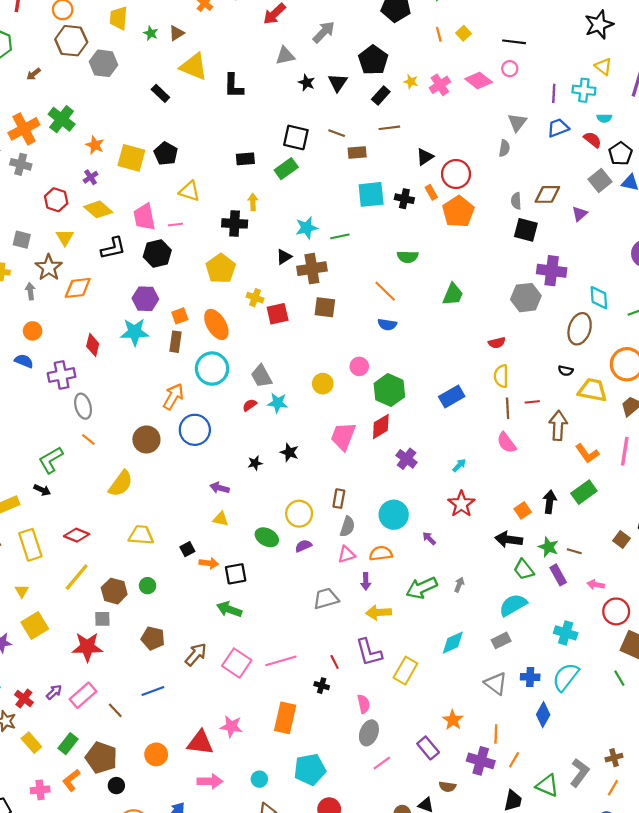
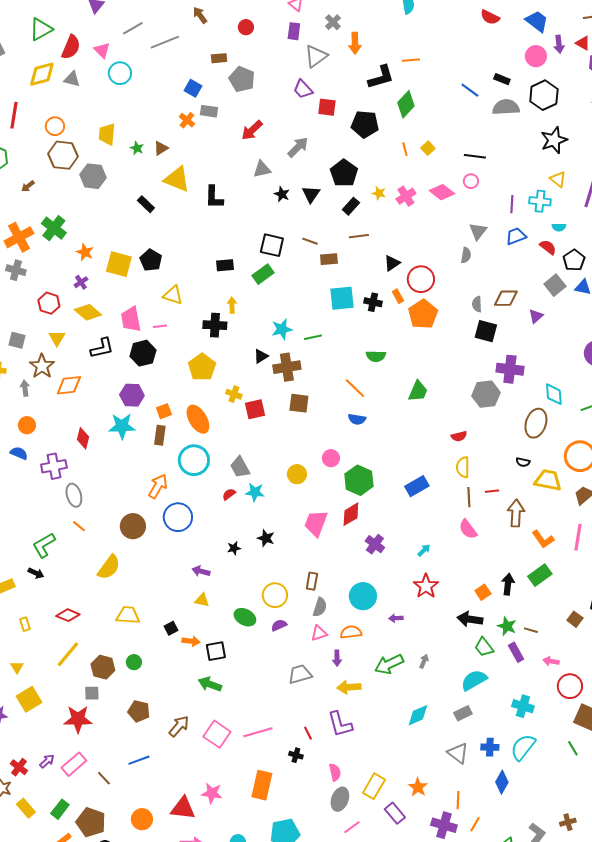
purple arrow: (429, 538) -> (396, 618), turned -48
yellow rectangle: (30, 545) -> (25, 624), size x0.5
yellow rectangle: (405, 671) -> (374, 786), moved

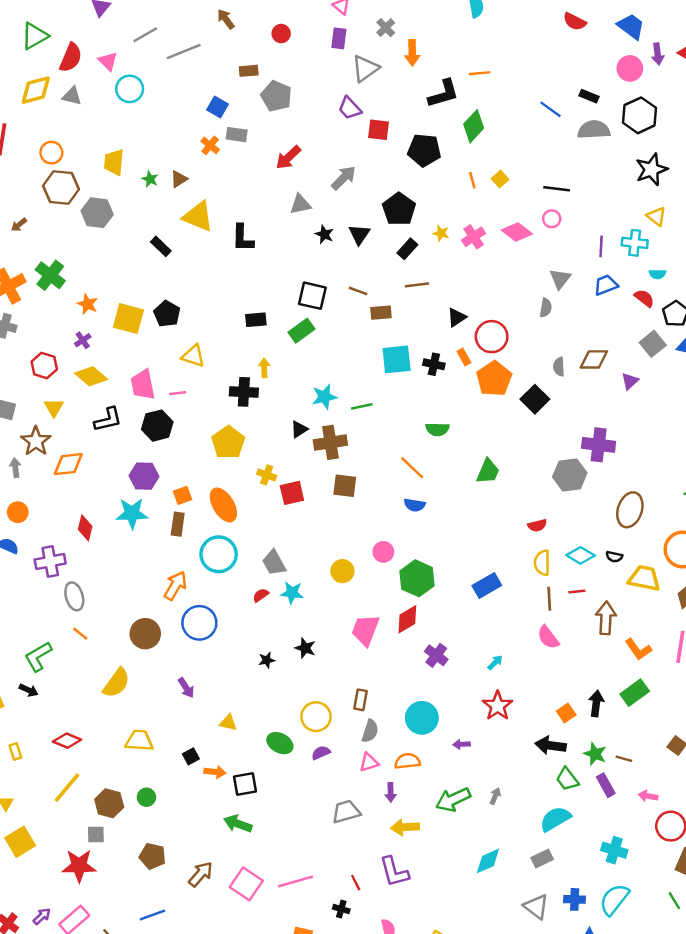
black square: (486, 331) -> (535, 399), moved, turned 30
cyan diamond: (554, 394) -> (581, 555), moved, turned -55
purple arrow: (201, 571) -> (186, 688), moved, turned -138

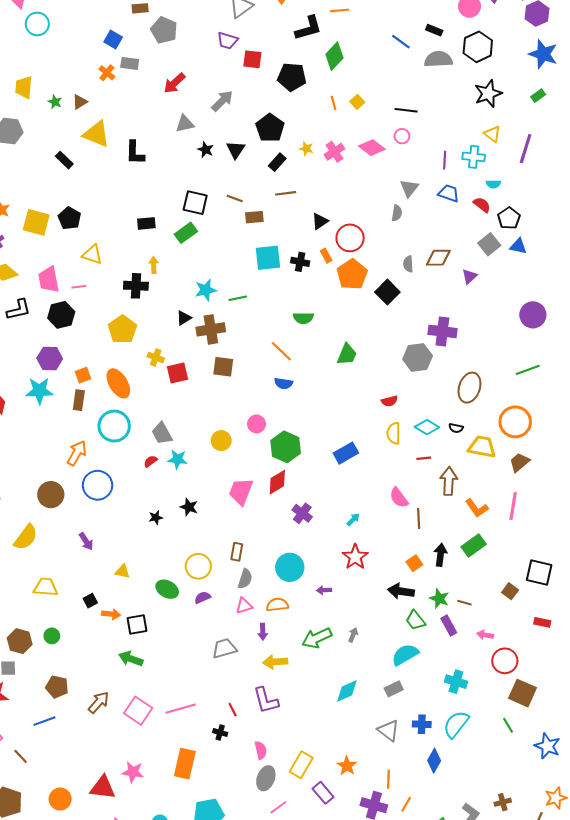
purple trapezoid: (350, 108) -> (227, 41), turned -30
blue trapezoid: (606, 285) -> (449, 193), turned 40
brown line: (549, 599) -> (419, 519), moved
blue line: (152, 915) -> (45, 721), moved

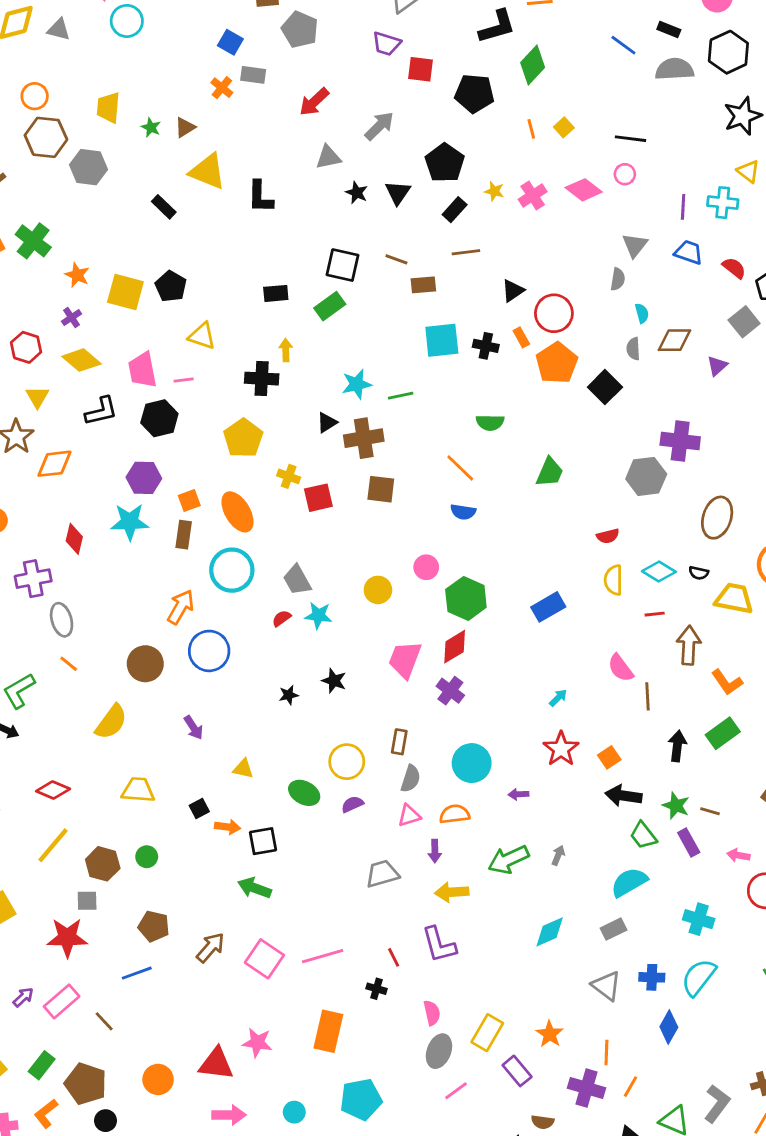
cyan semicircle: (493, 184) -> (642, 313), moved, turned -104
purple cross: (302, 513) -> (450, 691), moved
orange square: (414, 563) -> (609, 757), moved

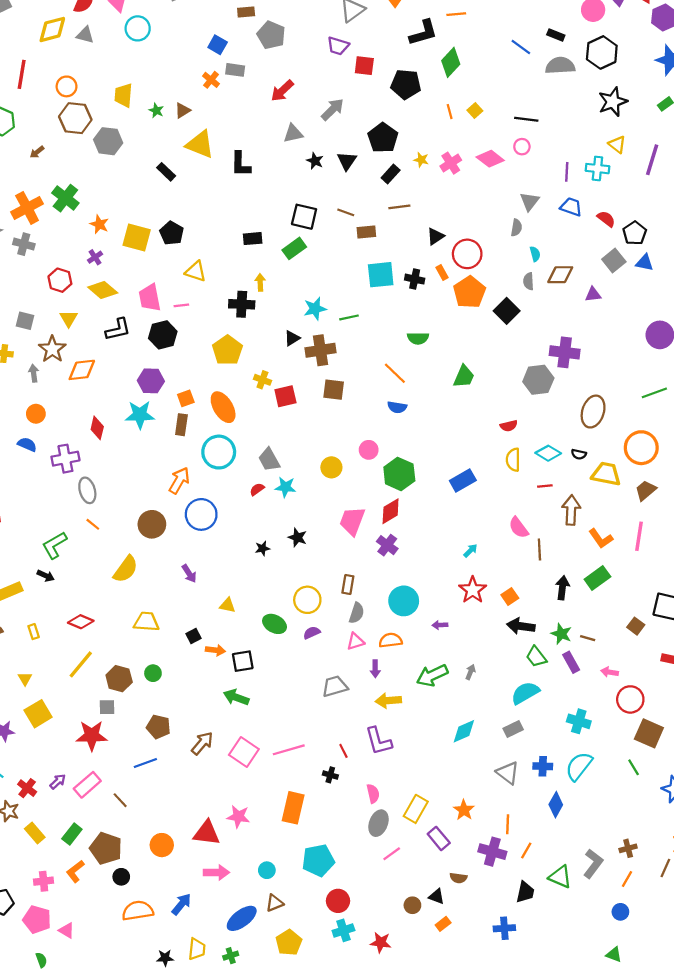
purple triangle: (717, 366) -> (593, 294), turned 35

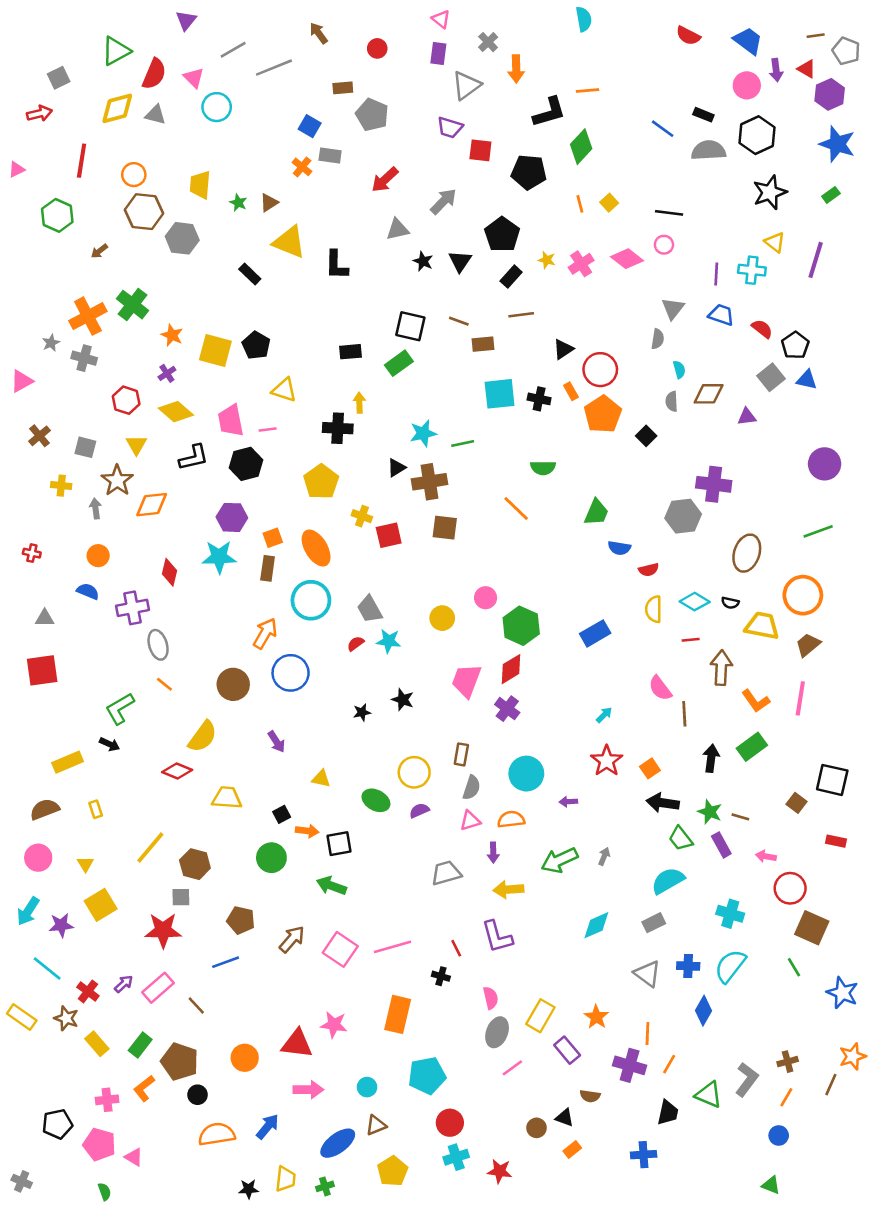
black square: (507, 311) -> (646, 436), size x0.7
blue semicircle: (397, 407) -> (619, 548), moved
red diamond: (81, 622) -> (177, 771), moved
green circle: (153, 673) -> (271, 858), moved, size x1.5

